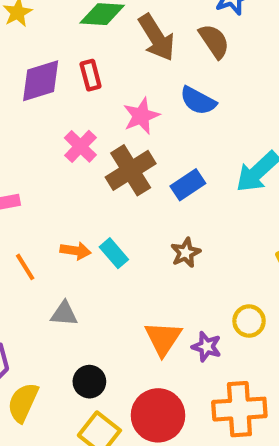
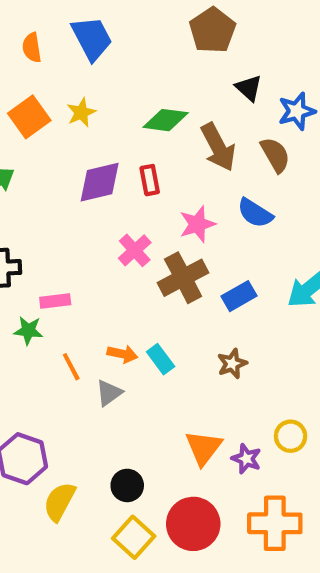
gray triangle: (64, 314) -> (109, 393), moved, turned -44

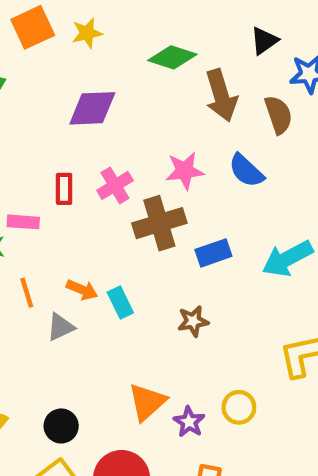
black triangle: (249, 88) -> (264, 41), turned 32
red rectangle: (150, 180) -> (64, 189), moved

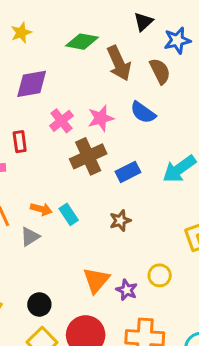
pink cross: (115, 185) -> (61, 121), moved

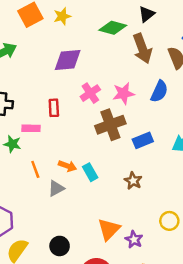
black triangle: (143, 22) -> (147, 14), moved
blue semicircle: (143, 112) -> (159, 91), turned -105
brown star: (120, 221) -> (133, 181), turned -30
yellow circle: (160, 275) -> (169, 221), moved

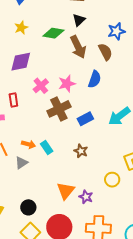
yellow star: (62, 16) -> (21, 28), moved

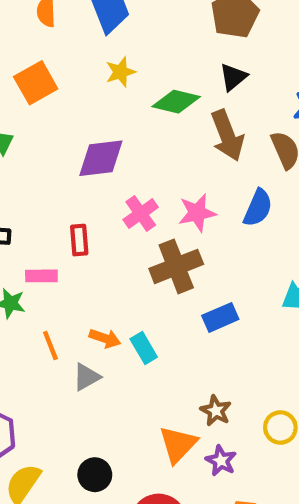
yellow star: (21, 28) -> (121, 72), moved
blue rectangle: (85, 119) -> (220, 317), moved
brown star: (81, 151) -> (216, 411), moved

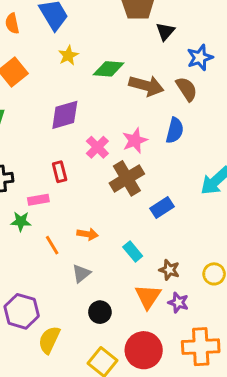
black triangle: (233, 77) -> (165, 31), moved
brown arrow: (227, 135) -> (146, 86), turned -44
cyan rectangle: (144, 348) -> (133, 251), moved
gray triangle: (86, 377) -> (81, 273), moved
black circle: (95, 475) -> (100, 312), moved

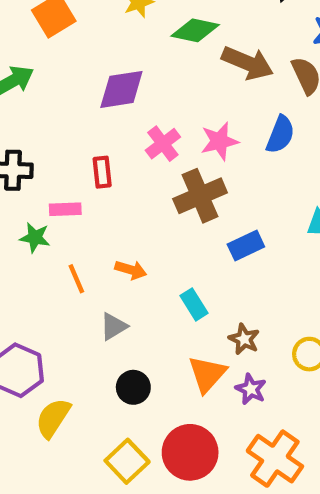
orange cross: (201, 347) -> (275, 459), turned 30

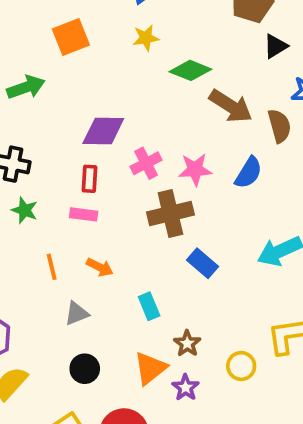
purple diamond: (121, 89) -> (103, 131), moved
pink rectangle: (65, 209) -> (84, 214), moved
green star: (35, 238) -> (25, 210), moved
blue rectangle: (246, 246) -> (203, 263), turned 56

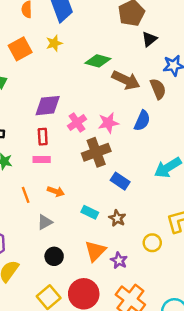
yellow star: (146, 38) -> (54, 43), moved
cyan rectangle: (149, 306) -> (90, 212), turned -35
brown star: (187, 343) -> (117, 218), moved

